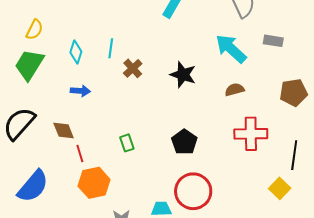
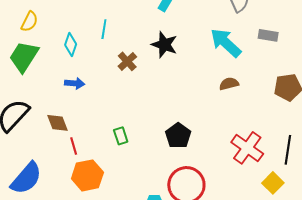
cyan line: (111, 48) -> (104, 29), moved
black star: (183, 75) -> (164, 45), moved
red cross: (251, 134) -> (247, 148), moved, turned 36

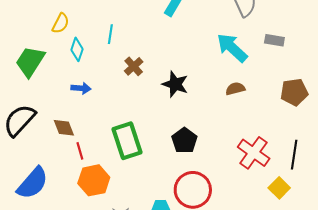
yellow semicircle: (29, 22) -> (61, 23), moved
black star: (164, 45) -> (175, 84), moved
green rectangle: (121, 136) -> (127, 141), size x2.0

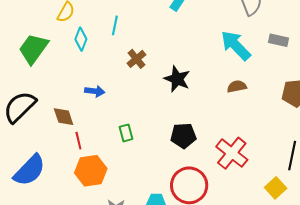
blue arrow: (81, 88) -> (95, 91), moved
black pentagon: (184, 140) -> (183, 136), turned 30
green rectangle: (127, 141) -> (126, 133), size x0.5
red cross: (254, 153) -> (232, 153), moved

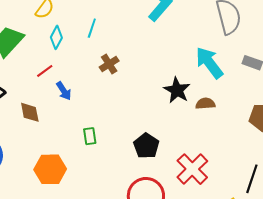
black star: (177, 79) -> (177, 90), moved
blue arrow: (95, 91) -> (64, 91), turned 42
black pentagon: (183, 136) -> (146, 146), turned 30
red line: (78, 141) -> (45, 71), moved, turned 60

